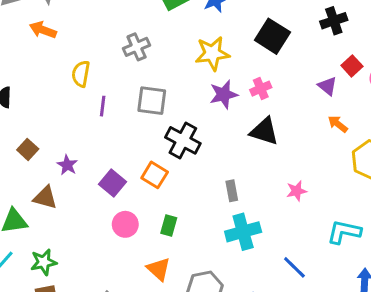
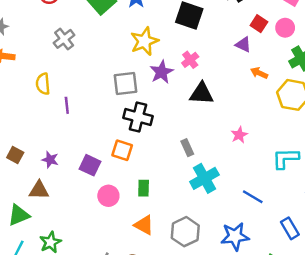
gray cross: (137, 47) -> (64, 39), moved
gray square: (152, 101) -> (125, 83), moved

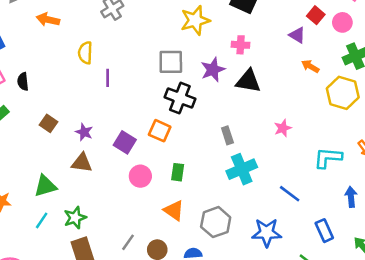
pink cross: (190, 60) -> (241, 45), turned 35
purple star: (162, 72) -> (213, 70), moved
brown triangle: (39, 190) -> (82, 163), moved

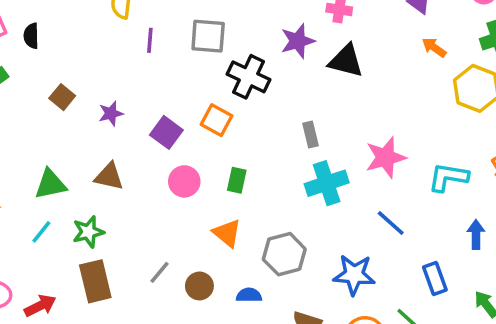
gray square: (171, 62) -> (208, 36), moved
pink star: (283, 128) -> (385, 157), moved, size x1.6
purple star: (84, 132) -> (111, 113), turned 30
brown triangle: (82, 163) -> (109, 176), moved

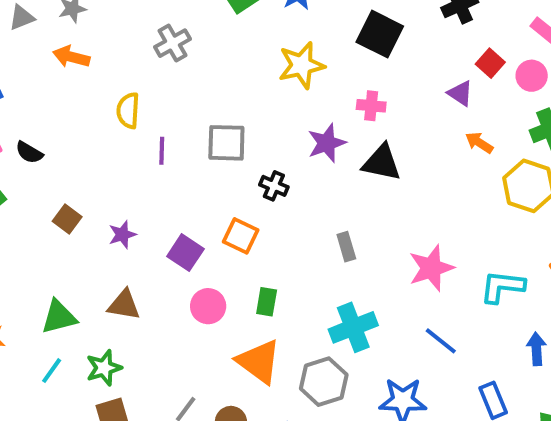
black semicircle: (31, 36) -> (29, 152), turned -55
black cross: (249, 77) -> (274, 186), size x0.6
cyan cross: (327, 183) -> (353, 327), moved
orange triangle: (227, 233) -> (259, 362), size x1.4

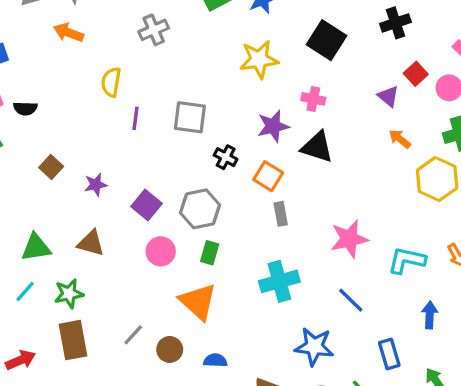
black semicircle: (29, 152) -> (25, 108), turned -35
orange square: (241, 236) -> (268, 176), moved
gray hexagon: (324, 382) -> (200, 209), moved

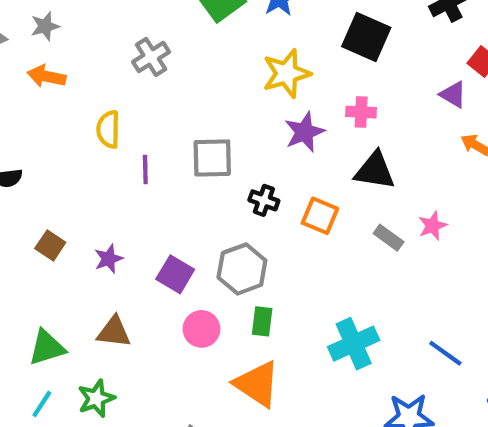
purple star: (273, 126) -> (304, 132), moved
gray rectangle: (281, 214) -> (389, 238), moved, turned -35
pink star: (349, 239) -> (433, 226), moved, size x0.6

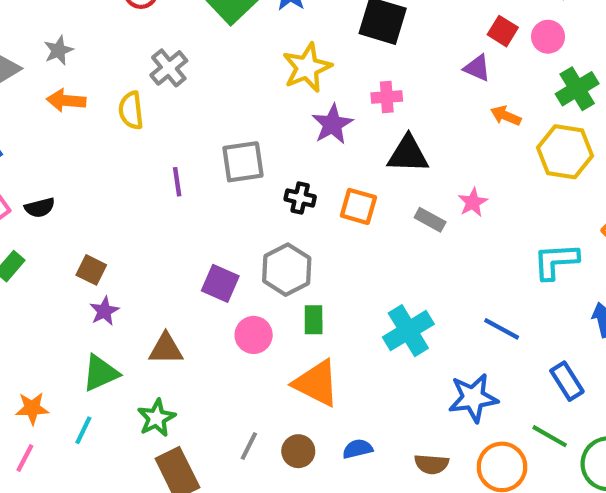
yellow semicircle: (108, 129) -> (131, 110), moved
purple star: (109, 259) -> (104, 311), moved
cyan line: (42, 404) -> (83, 430), moved

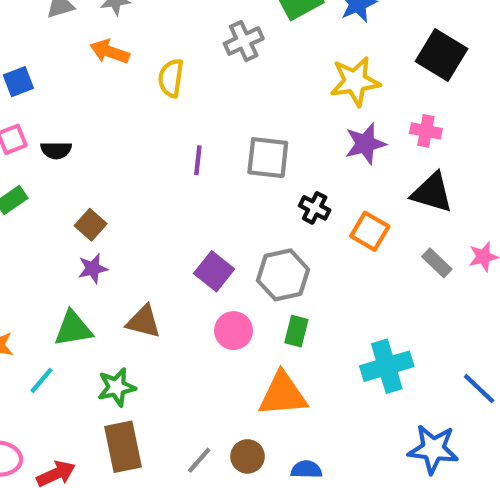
gray cross: (169, 68) -> (244, 41), moved
orange triangle: (316, 383) -> (283, 394), turned -46
gray line: (249, 446) -> (199, 460), moved

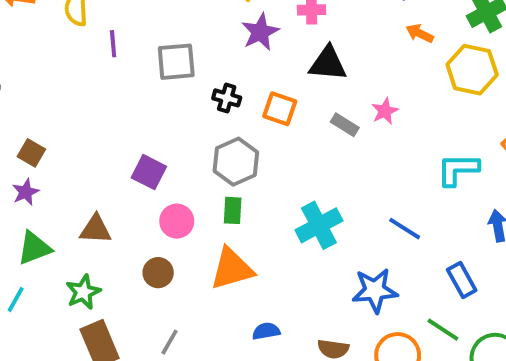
purple line: (198, 160) -> (113, 44), moved
purple star: (93, 269) -> (26, 192), moved
gray hexagon: (283, 275) -> (236, 162), moved
brown circle: (248, 456) -> (158, 273), moved

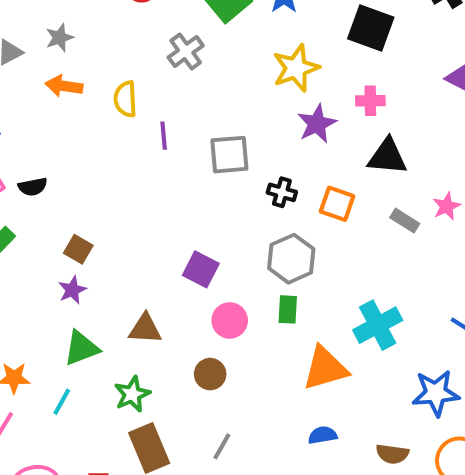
orange triangle: (232, 269) -> (325, 368), moved

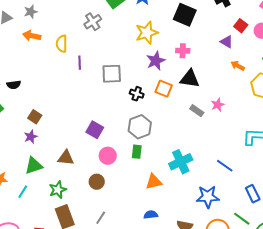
orange square: (337, 204) -> (164, 89), moved
orange triangle: (325, 368) -> (154, 182), size x0.7

